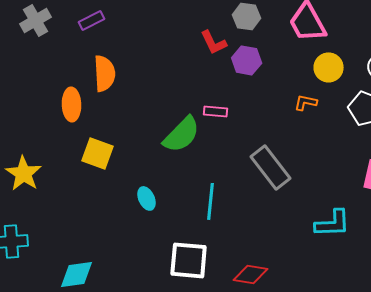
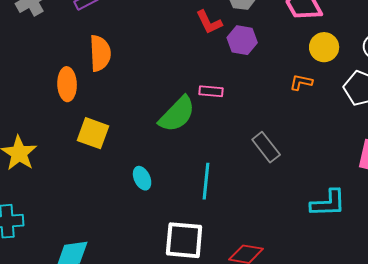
gray rectangle: (271, 167) -> (266, 147), size x0.7

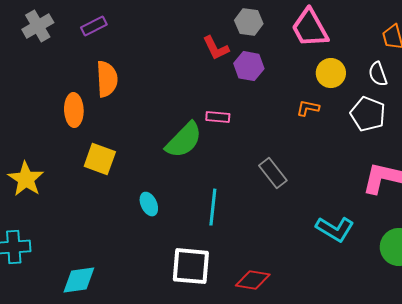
cyan L-shape: (328, 203) -> (335, 229), turned 33

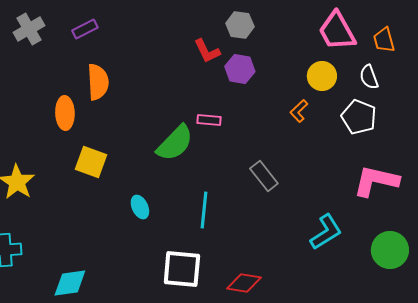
pink trapezoid: (310, 28) -> (337, 31), moved
orange L-shape: (308, 108) -> (299, 111), turned -55
cyan L-shape: (335, 229) -> (326, 232), turned -63

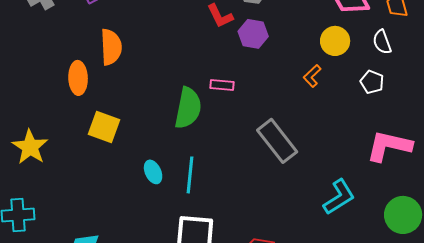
white pentagon: (359, 117) -> (372, 82), size x0.7
green semicircle: (175, 143) -> (188, 108), turned -33
gray rectangle: (264, 176) -> (277, 141), size x1.4
cyan line: (204, 210) -> (190, 175), moved

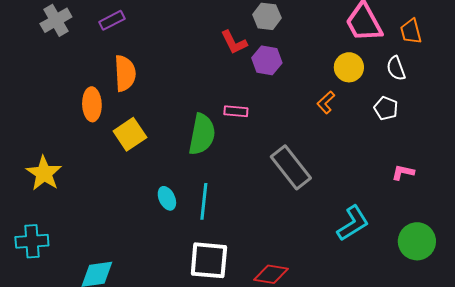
yellow square: (104, 127) -> (130, 134), moved, turned 36
pink L-shape: (389, 146) -> (403, 172), size x0.5

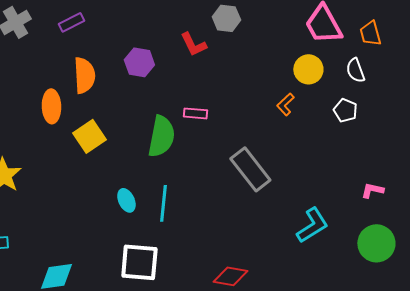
purple hexagon: (267, 60) -> (139, 62), moved
pink L-shape: (403, 172) -> (372, 190), moved
white square: (209, 260) -> (139, 262), moved

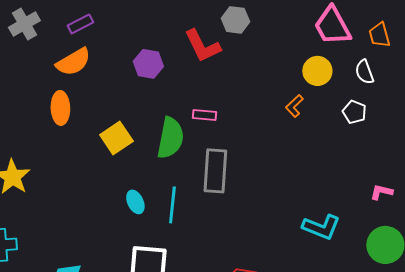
red L-shape: (193, 44) -> (202, 46), size x1.4
orange semicircle: (84, 75) -> (73, 62), moved, turned 63
yellow square: (89, 136) -> (116, 138), moved
gray rectangle: (250, 169) -> (215, 171), moved, turned 42
cyan L-shape: (312, 225) -> (321, 227), turned 54

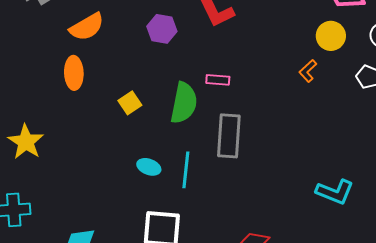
yellow square: (116, 138) -> (130, 103), size x0.7
cyan ellipse: (135, 202) -> (149, 167), turned -45

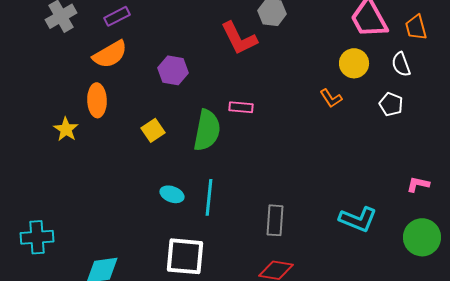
purple hexagon: (162, 29) -> (173, 70), moved
orange L-shape: (308, 71) -> (331, 98), turned -80
gray rectangle: (229, 136) -> (275, 220), moved, size x0.7
yellow star: (26, 142) -> (66, 129), moved, size x0.7

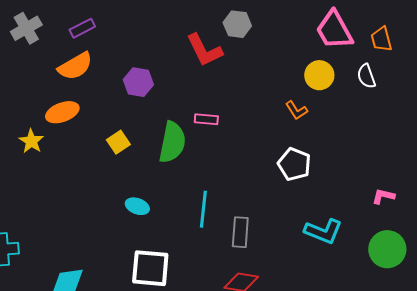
orange ellipse: (97, 100) -> (62, 112), turned 72
white pentagon: (391, 104) -> (294, 164), moved, size x1.4
cyan line: (209, 197) -> (203, 209), moved

